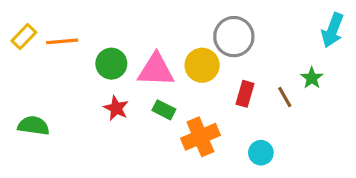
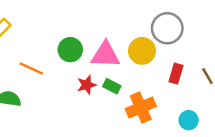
orange line: (62, 41) -> (31, 69), moved, turned 30
red star: (116, 108) -> (87, 85), moved, turned 30

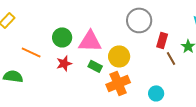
yellow circle: (142, 51) -> (119, 56), moved
red rectangle: (176, 74) -> (162, 40), moved
red star: (87, 85) -> (64, 63), moved

